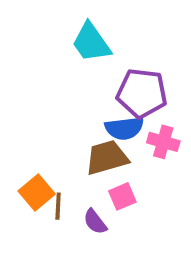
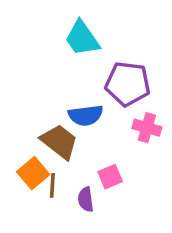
blue semicircle: (124, 128) -> (86, 115), moved
brown trapezoid: (107, 157) -> (59, 142), moved, turned 54
purple semicircle: (95, 222) -> (86, 199), turned 30

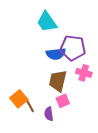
blue semicircle: (86, 115) -> (56, 54), moved
brown trapezoid: (59, 142) -> (58, 81), moved, turned -115
brown line: (52, 185) -> (30, 106), turned -32

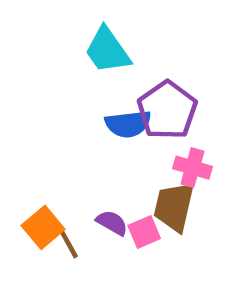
purple pentagon: (73, 48) -> (167, 110), turned 30
brown trapezoid: (58, 81) -> (174, 207), moved
purple semicircle: (49, 114) -> (112, 223), moved, turned 128

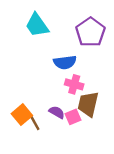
cyan trapezoid: (107, 50) -> (37, 25), moved
purple pentagon: (167, 110) -> (90, 32), moved
pink cross: (192, 168) -> (74, 84), moved

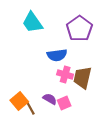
brown trapezoid: (88, 104) -> (82, 78), moved

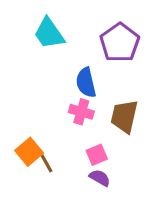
blue semicircle: (57, 55) -> (86, 83), turned 84
pink cross: (65, 74) -> (81, 112), moved
purple semicircle: (50, 99) -> (100, 178), moved

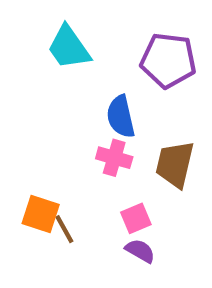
purple pentagon: (120, 43) -> (168, 60), turned -30
orange square: (29, 152) -> (41, 214), turned -32

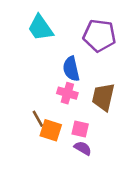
orange square: (41, 214) -> (51, 130), moved
pink square: (136, 218) -> (80, 129), turned 36
brown line: (64, 229) -> (38, 119), moved

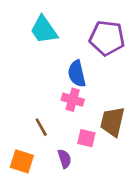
brown trapezoid: (103, 97) -> (112, 122), moved
orange square: (51, 130) -> (22, 161), moved
purple semicircle: (83, 148) -> (64, 159), moved, turned 42

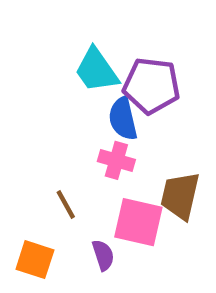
cyan trapezoid: (44, 30) -> (97, 70), moved
purple pentagon: (107, 38) -> (152, 86), moved
pink square: (86, 138) -> (138, 222), size x1.6

